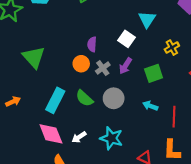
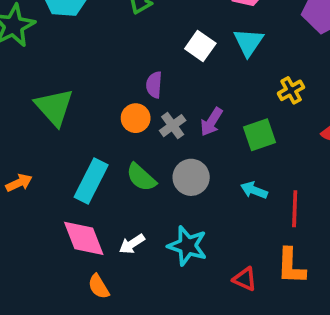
white square: (127, 39) -> (200, 46), moved

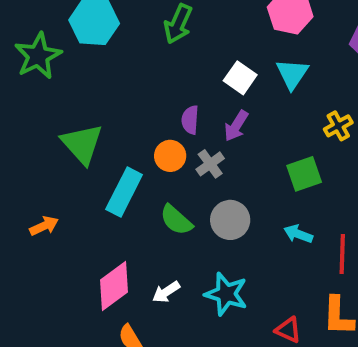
purple arrow: (211, 122) -> (236, 126), moved
cyan rectangle: (91, 181) -> (124, 192), moved
pink diamond: (84, 238) -> (114, 286), turned 75

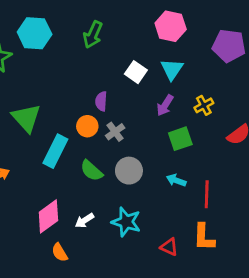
purple arrow: (236, 126) -> (165, 105), moved

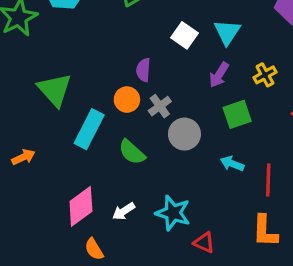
gray circle: (129, 171) -> (184, 134), moved
red triangle: (169, 247) -> (204, 243), moved

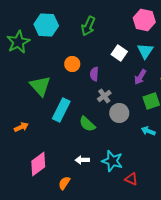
orange circle: (127, 100) -> (72, 64), moved
pink diamond: (81, 206) -> (38, 164), moved
white arrow: (124, 211) -> (82, 160), turned 32
orange semicircle: (94, 249) -> (64, 183), turned 64

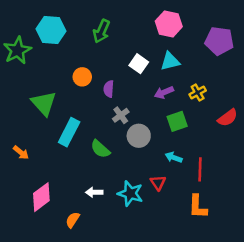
cyan triangle: (145, 51) -> (170, 61), turned 42
purple arrow: (140, 77) -> (164, 92), turned 35
orange arrow: (21, 127) -> (21, 153), turned 64
red triangle: (131, 179) -> (158, 183), moved, turned 32

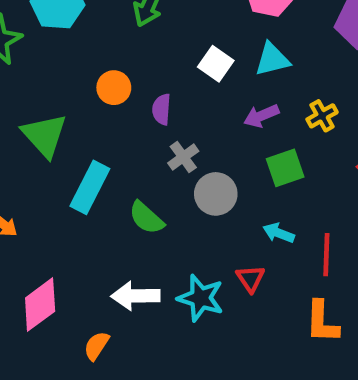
white arrow: (94, 192) -> (136, 296), size x1.5

